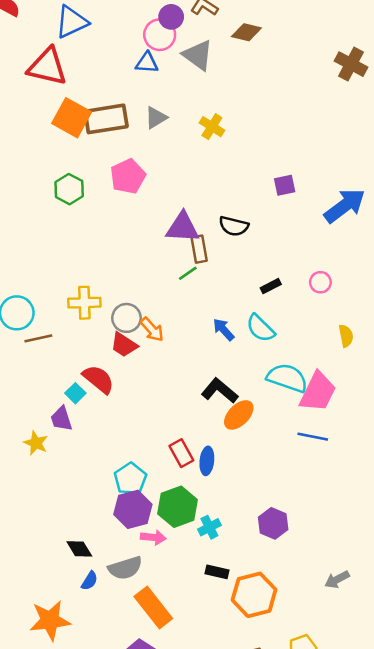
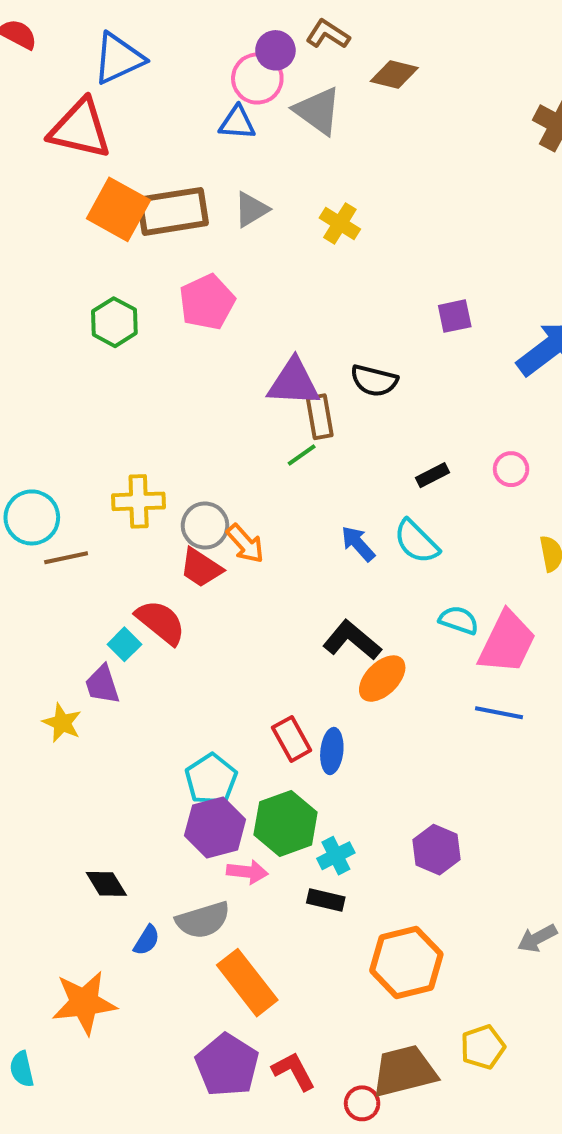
cyan semicircle: (287, 378) -> (459, 620), size x0.6
black diamond: (79, 549) -> (106, 884), moved
black rectangle: (217, 572) -> (326, 900), moved

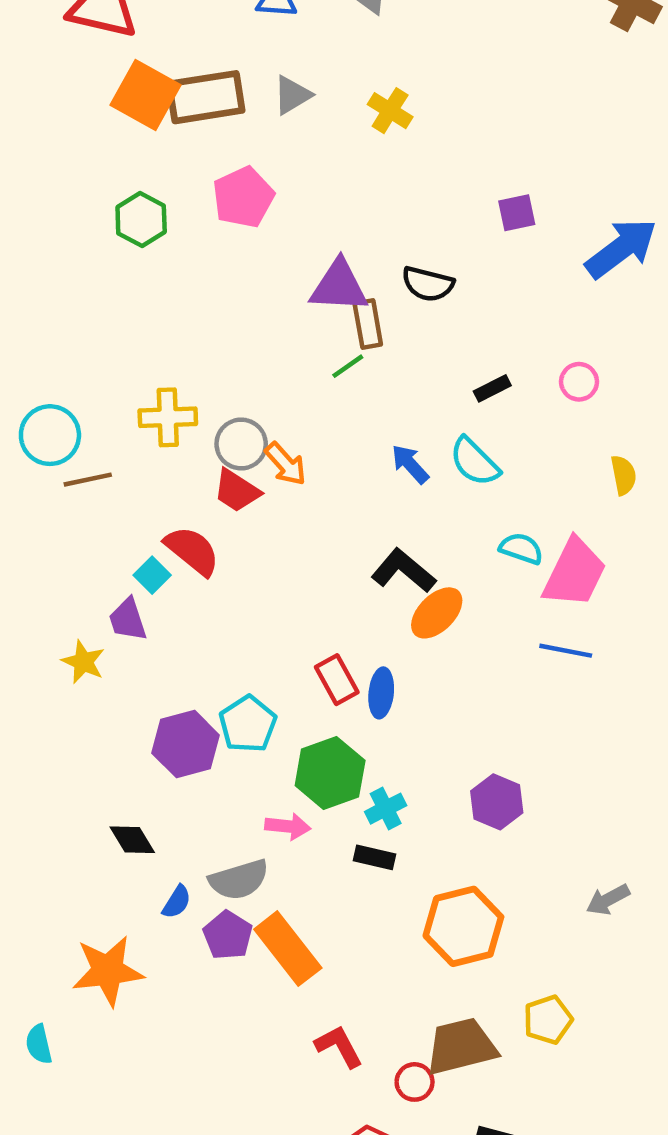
purple hexagon: (215, 828) -> (186, 744), moved
purple pentagon: (227, 1065) -> (228, 935), moved, size x0.7

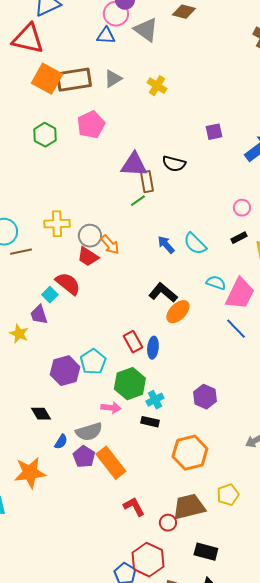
black rectangle: (492, 388) -> (239, 238), moved
blue line: (566, 651) -> (236, 329), turned 35

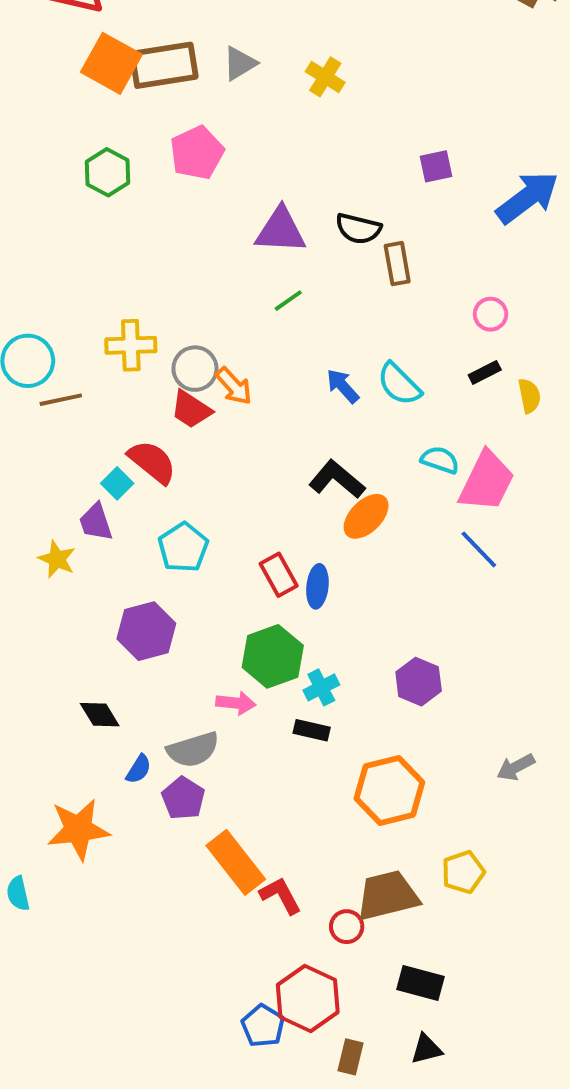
brown rectangle: (147, 182) -> (397, 264), moved
cyan pentagon: (93, 362) -> (183, 547), moved
orange rectangle: (111, 463) -> (236, 862), moved

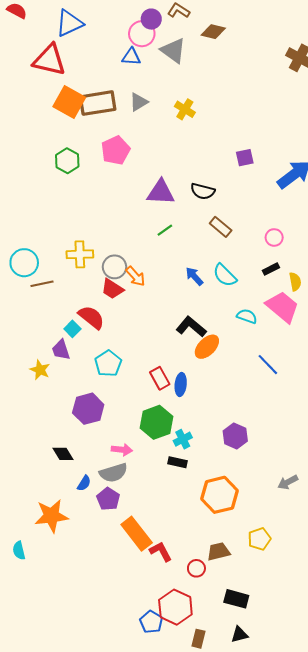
brown rectangle: (397, 264) -> (221, 227), moved, turned -40
pink trapezoid: (487, 481) -> (283, 307), moved, turned -76
pink arrow: (236, 703) -> (122, 450), moved
brown trapezoid: (387, 895) -> (218, 552), size x0.7

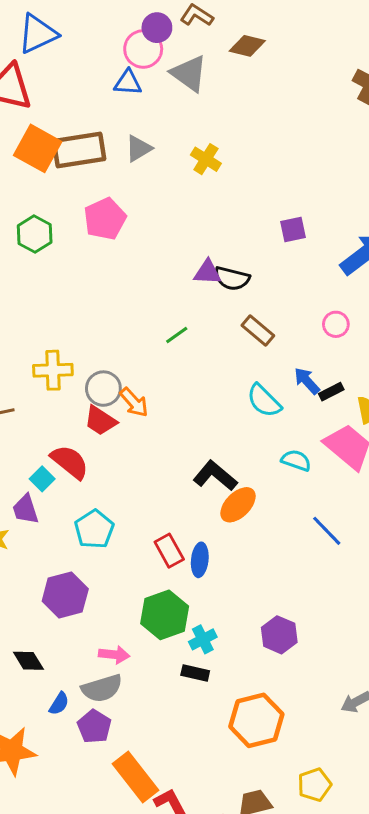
purple triangle: (161, 192) -> (207, 272), moved, size x0.7
pink circle: (274, 237) -> (336, 324), moved
blue arrow: (194, 276) -> (307, 381), moved

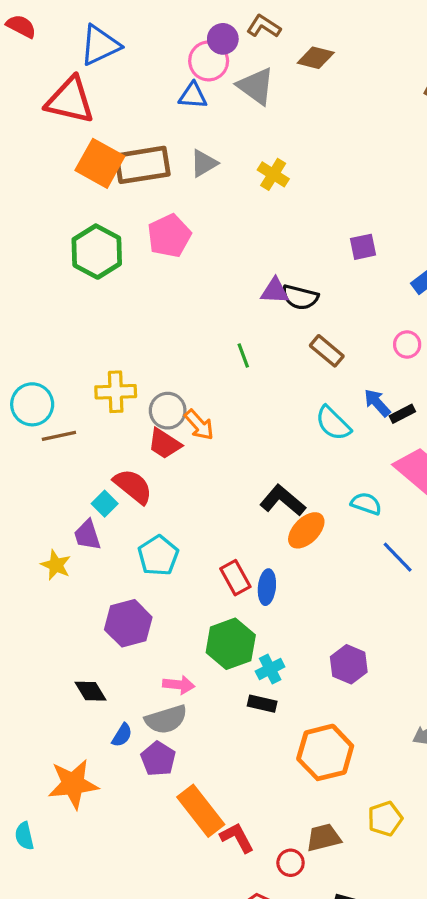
green hexagon: (35, 234) -> (97, 252), size x1.4
green line: (177, 335) -> (243, 356), turned -75
cyan semicircle: (296, 460) -> (366, 504), moved

